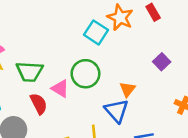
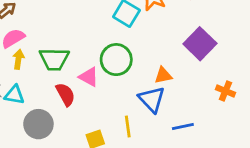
purple square: (162, 62) -> (200, 44), size x1.6
orange triangle: (128, 89) -> (163, 75), turned 42

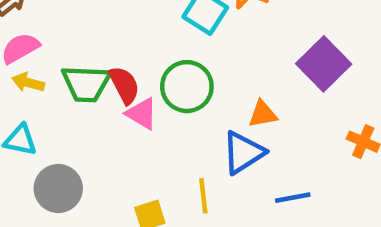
yellow arrow: (18, 59) -> (28, 82), turned -84
red semicircle: (65, 94) -> (124, 85), moved
blue triangle: (152, 99) -> (243, 153), turned 40

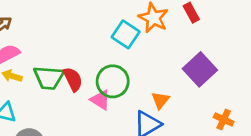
pink triangle: (142, 114) -> (100, 100), moved
orange triangle: (263, 114) -> (160, 100), turned -42

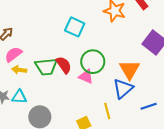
cyan square: (126, 34) -> (75, 27), moved
orange triangle: (160, 100) -> (129, 70), size x1.5

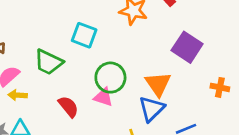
red semicircle: (64, 65) -> (68, 107), moved
green trapezoid: (46, 67) -> (48, 62), moved, turned 35

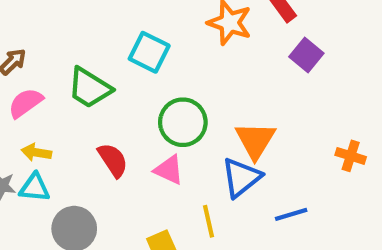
purple square: (187, 47) -> (306, 55), moved, size x0.7
yellow arrow: (18, 95) -> (36, 152), moved
pink triangle: (103, 97) -> (169, 170), moved

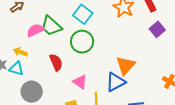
pink semicircle: (26, 103) -> (35, 30), moved
green circle: (183, 122) -> (82, 42), moved
pink triangle: (169, 170) -> (80, 82), moved

